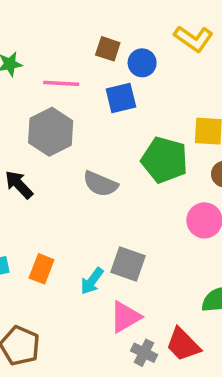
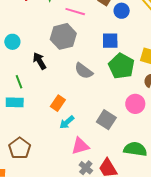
blue square: (121, 98) -> (110, 41), moved
gray square: (128, 264) -> (106, 120), moved
orange rectangle: (42, 269) -> (58, 103), moved

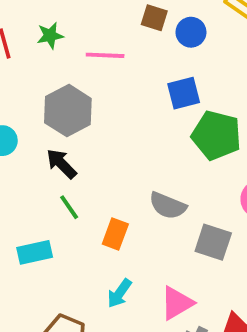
gray hexagon: (63, 36) -> (68, 111), moved
gray semicircle: (84, 71) -> (168, 206), moved
green line: (19, 82) -> (69, 207), moved
cyan arrow: (67, 122) -> (119, 293), moved

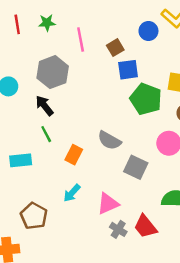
brown square: (154, 18) -> (115, 48), moved, turned 35
blue circle: (191, 32) -> (148, 31), moved
pink line: (105, 55) -> (81, 39), turned 70

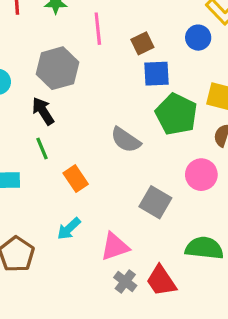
blue circle: (148, 31) -> (198, 38), moved
gray semicircle: (109, 140) -> (126, 140), moved
orange rectangle: (74, 155) -> (76, 179), turned -66

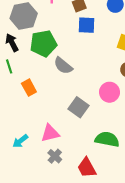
green pentagon: (176, 114) -> (43, 43), moved, turned 30
cyan arrow: (69, 229) -> (20, 141), moved
red trapezoid: (161, 281) -> (87, 168), moved

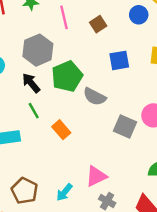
blue square: (87, 25) -> (119, 60), moved
gray square: (79, 107) -> (125, 127), moved

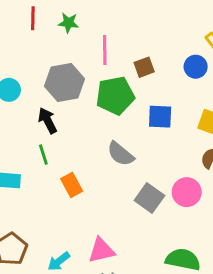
green pentagon: (67, 76) -> (115, 96), moved

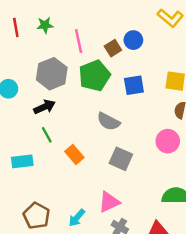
blue circle: (196, 67) -> (133, 40), moved
black arrow: (48, 121) -> (44, 107), turned 105
gray square: (149, 198) -> (121, 159), moved

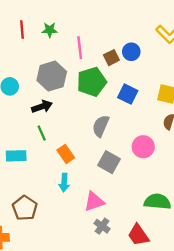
blue square: (134, 85) -> (128, 94), turned 30
gray semicircle: (108, 121) -> (101, 126), turned 80
pink circle: (168, 141) -> (143, 147), moved
cyan arrow: (77, 218) -> (64, 183), moved, turned -42

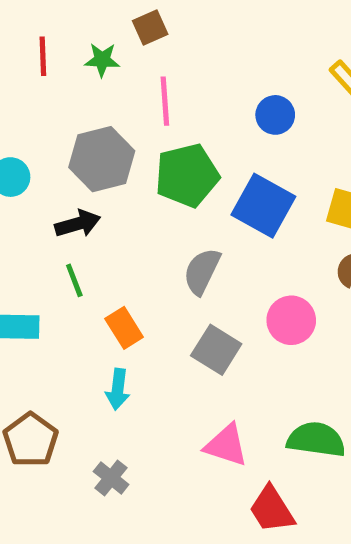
brown square: (111, 58) -> (150, 28), moved
blue square: (128, 94) -> (263, 206), size x1.4
pink triangle: (94, 202) -> (226, 445), moved, turned 35
gray cross: (102, 226) -> (111, 478), moved

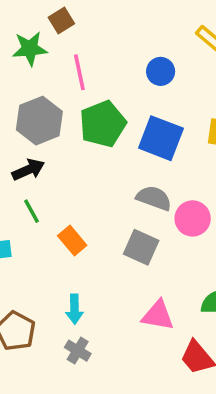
green star: (102, 60) -> (30, 49), size x1.4
gray semicircle: (202, 271) -> (154, 198), moved, turned 92
cyan arrow: (118, 389) -> (75, 309), moved

